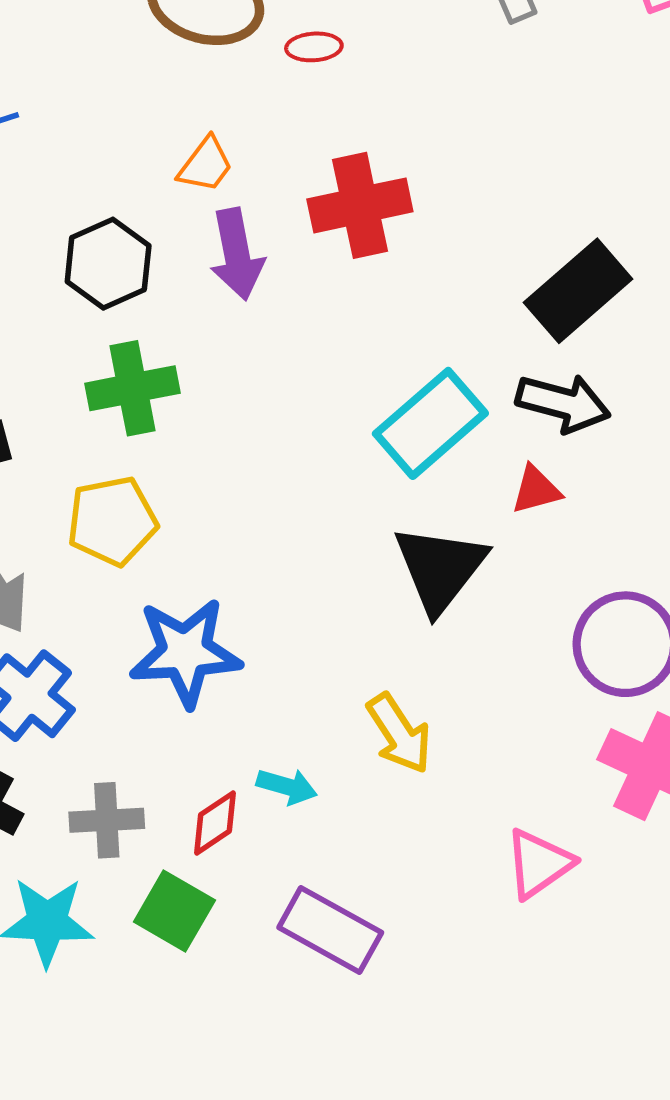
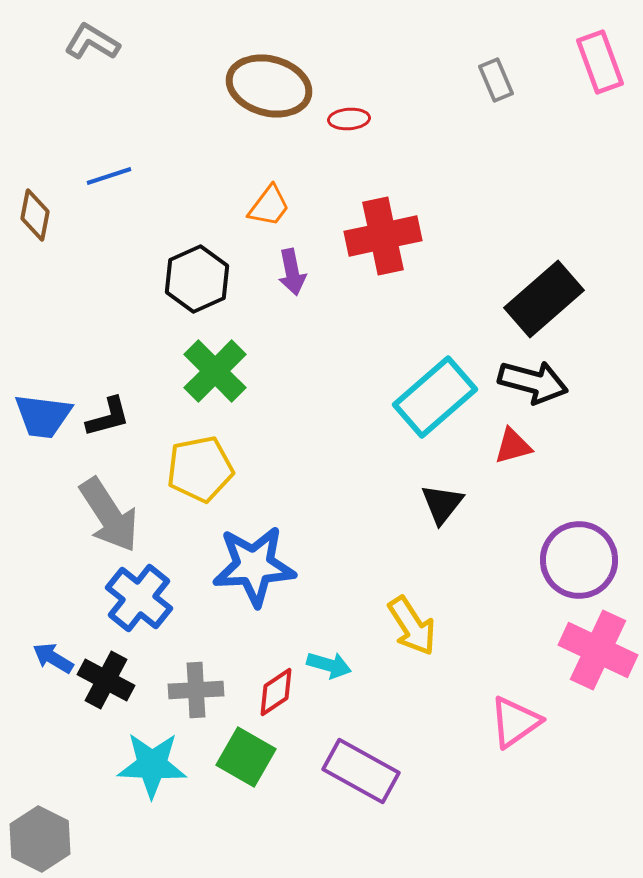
purple arrow: (237, 254) -> (292, 272), size x0.7
green cross: (132, 388) -> (215, 371), turned -34
black triangle: (440, 568) -> (442, 504), size x0.6

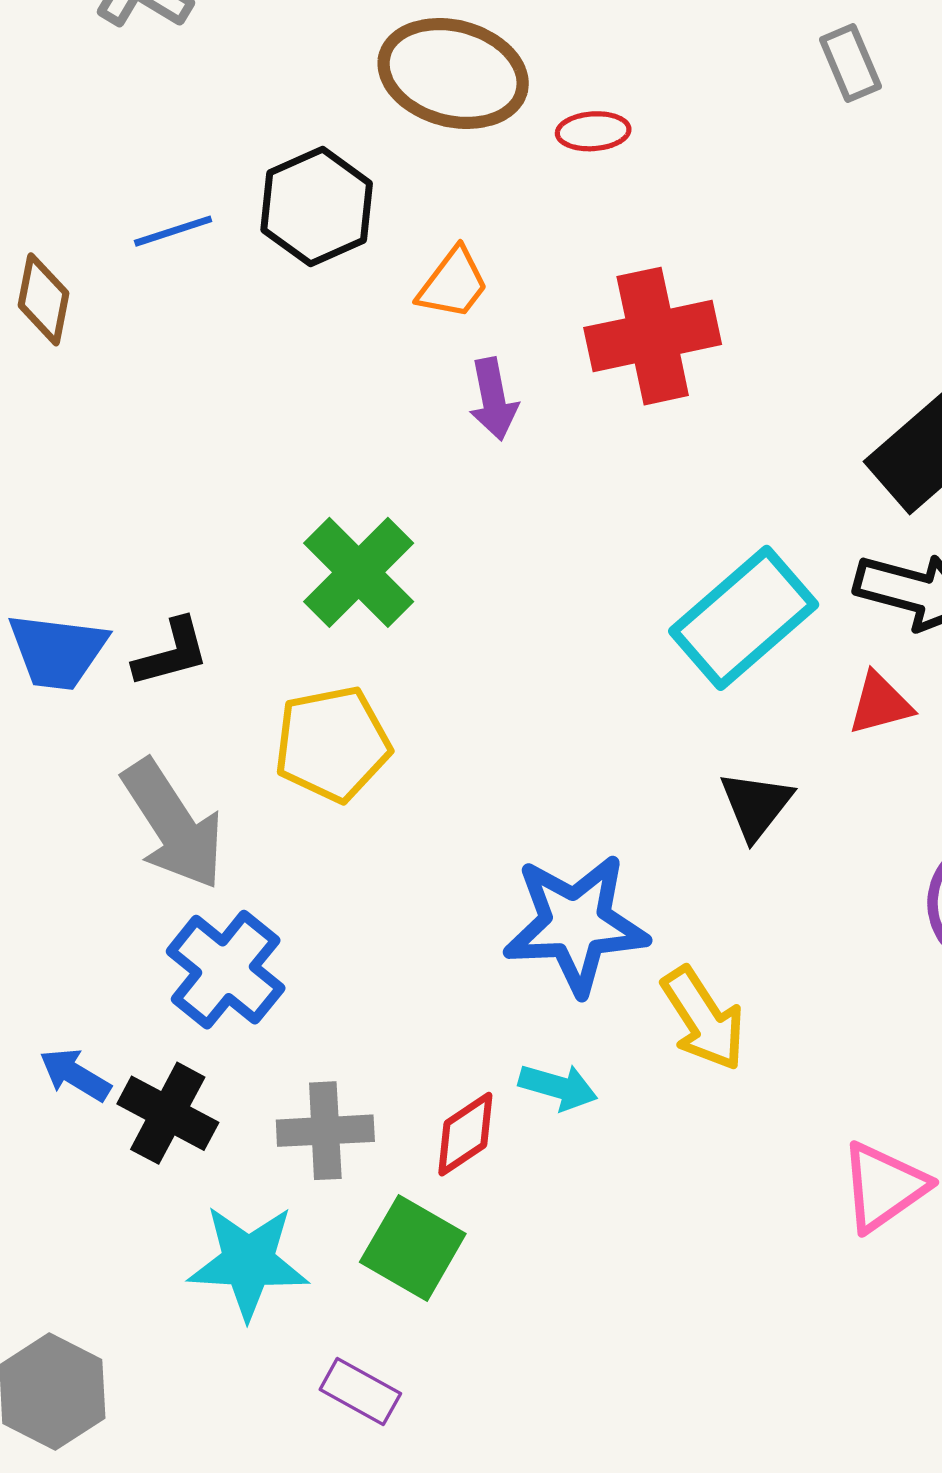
black hexagon: (197, 279) -> (317, 207), moved
blue star: (254, 566) -> (576, 924), moved
purple rectangle: (361, 771) -> (360, 1391), moved, size x0.6

